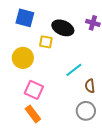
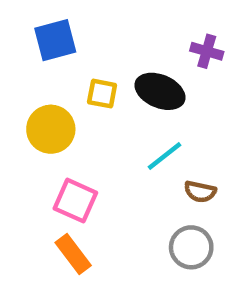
blue square: (25, 18) -> (55, 40), turned -30
black ellipse: (63, 28) -> (160, 91), moved
brown semicircle: (90, 86) -> (200, 192), turned -72

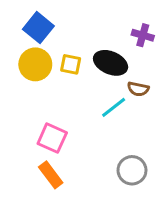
blue square: (55, 40) -> (38, 28), turned -36
yellow circle: (51, 129) -> (35, 64), moved
brown semicircle: (200, 192) -> (138, 89), moved

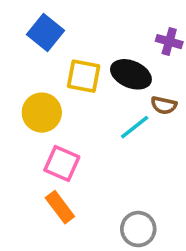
yellow circle: (35, 64) -> (42, 113), moved
yellow square: (71, 64) -> (84, 76), size x1.4
gray circle: (132, 170) -> (138, 229), moved

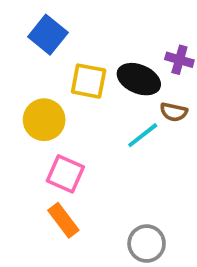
purple cross: (169, 42) -> (179, 60), moved

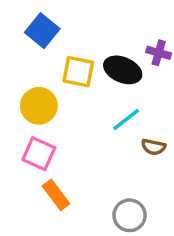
brown semicircle: (174, 112) -> (153, 147), moved
pink square: (65, 174) -> (39, 154), moved

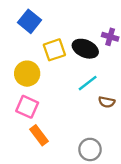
yellow square: (78, 72) -> (54, 50), turned -30

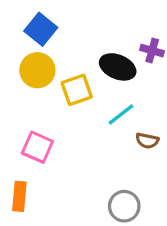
yellow square: (54, 50) -> (77, 90), moved
yellow circle: (27, 74) -> (37, 70), moved
orange rectangle: (39, 135) -> (19, 196), moved, turned 42

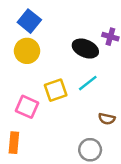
yellow square: (77, 90) -> (56, 90), moved
brown semicircle: (147, 141) -> (107, 119), moved

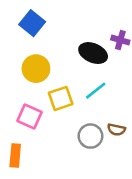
yellow circle: (27, 51) -> (36, 69), moved
gray circle: (90, 150) -> (90, 136), moved

